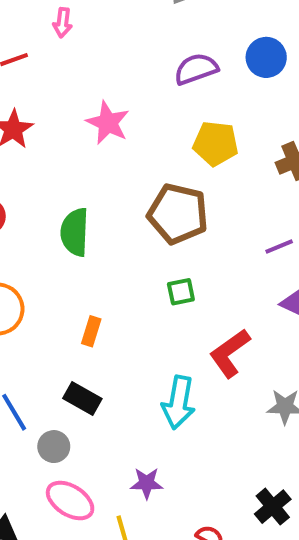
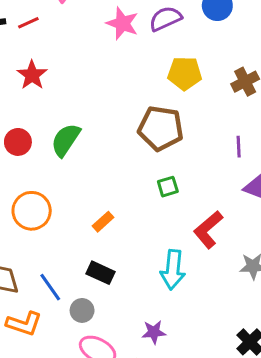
pink star: (108, 123) -> (122, 23), moved
green semicircle: (75, 232) -> (66, 140), moved, turned 36
purple line: (279, 247) -> (239, 147), turned -65
orange rectangle: (91, 331) -> (103, 222), turned 35

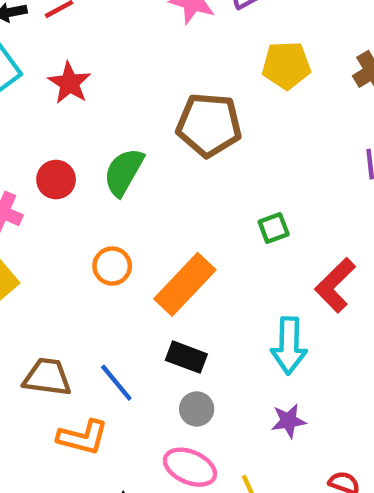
brown pentagon: (161, 128) -> (209, 125), moved
orange circle: (32, 211) -> (112, 266), moved, size x0.7
orange rectangle: (103, 222) -> (185, 284), size x2.0
gray circle: (82, 310) -> (197, 409), moved
purple star: (154, 332) -> (289, 421), moved

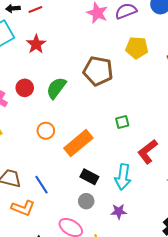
black rectangle: (186, 357) -> (89, 177), moved
gray circle: (197, 409) -> (86, 201), moved

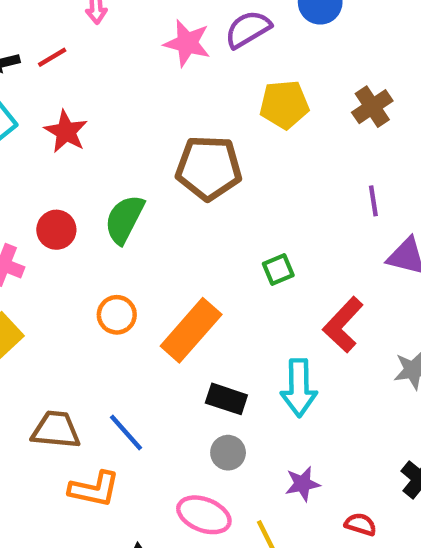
purple star: (119, 211) -> (303, 484), moved

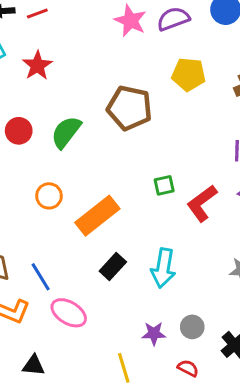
red L-shape: (343, 325) -> (202, 203), moved
black rectangle: (226, 399) -> (113, 267), turned -76
gray circle: (228, 453) -> (192, 327), moved
pink ellipse: (204, 515) -> (69, 313), moved

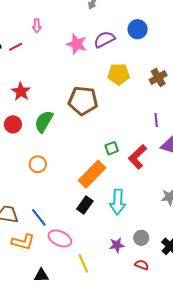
red star: (37, 66) -> (21, 91), moved
orange rectangle: (97, 216) -> (92, 174), moved
yellow line: (124, 368) -> (83, 263), moved

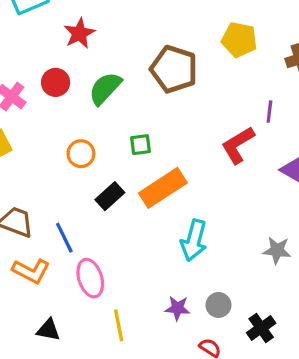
purple line: (156, 120) -> (269, 112), moved
green square: (112, 148) -> (140, 145), moved
red L-shape: (138, 157) -> (238, 145), moved
black rectangle: (85, 205) -> (110, 196), moved
pink ellipse: (60, 238) -> (90, 278), turned 35

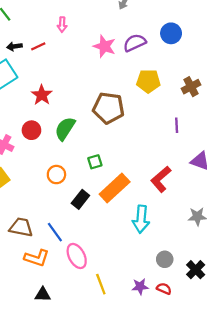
red L-shape: (238, 145) -> (161, 179), moved
purple star: (178, 308) -> (140, 287), moved
black triangle: (48, 330) -> (43, 295), moved

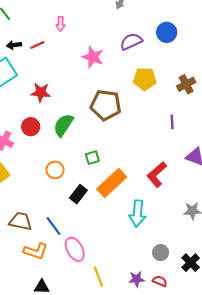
pink star: (104, 46) -> (93, 57), moved
red star: (42, 95) -> (41, 92), turned -30

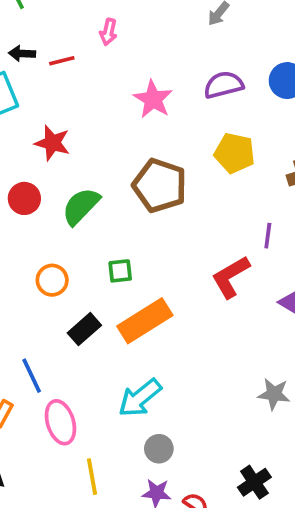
red L-shape: (157, 174) -> (231, 277), moved
cyan arrow: (137, 213) -> (140, 398), moved, turned 35
gray circle: (161, 253) -> (159, 449), moved

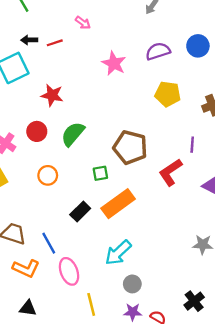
pink arrow: (108, 32) -> (83, 23), turned -63
brown pentagon: (160, 185) -> (130, 147), moved
orange circle: (52, 280) -> (48, 175), moved

